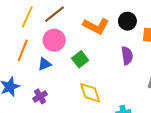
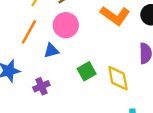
green square: (80, 59) -> (87, 71), moved
yellow diamond: (90, 93) -> (118, 78), moved

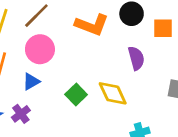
purple cross: (41, 86) -> (21, 114), moved

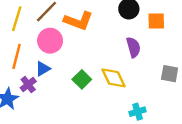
orange L-shape: (92, 25) -> (78, 21), moved
purple cross: (21, 114) -> (28, 85), moved

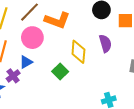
yellow diamond: (113, 78) -> (78, 52), moved, turned 30

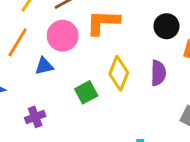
orange L-shape: (57, 20) -> (103, 22), turned 145
purple cross: (13, 76) -> (35, 117), moved

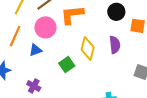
purple cross: (35, 117) -> (34, 86), turned -32

